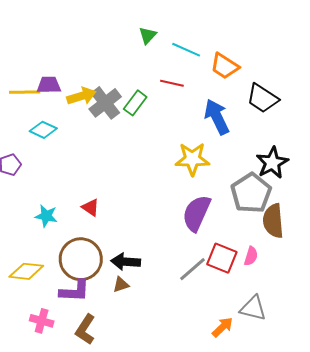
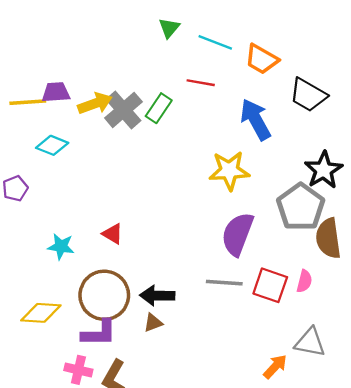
gray line: (192, 269) -> (224, 283), moved, turned 48
pink cross: (42, 321) -> (78, 370), moved

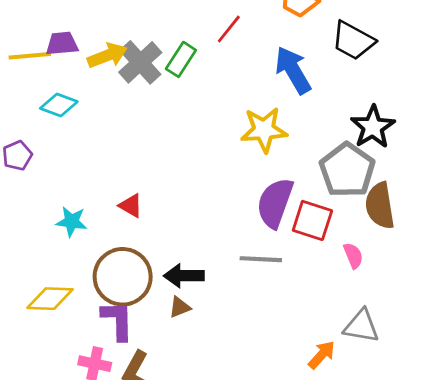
red line: (201, 83) -> (229, 29), turned -60
pink semicircle: (304, 281) -> (353, 256), turned -35
red square: (270, 285) -> (312, 220), moved
purple L-shape: (99, 333) -> (118, 321), turned -90

